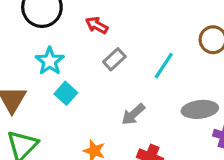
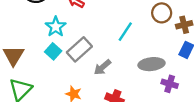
gray rectangle: (114, 59) -> (79, 49), moved, size x1.5
cyan star: (50, 61) -> (56, 27), moved

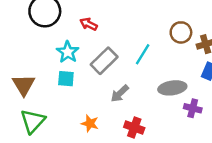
gray rectangle: (79, 49) -> (104, 61), moved
cyan square: (53, 51) -> (66, 79), turned -35

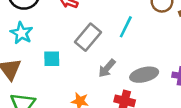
cyan star: (68, 52) -> (21, 33), moved
gray ellipse: (172, 88) -> (144, 75), moved

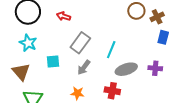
cyan line: (126, 27) -> (111, 50), moved
gray arrow: (107, 68) -> (84, 67), moved

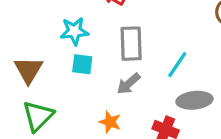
cyan star: (28, 43) -> (74, 31), moved, turned 30
gray rectangle: (80, 43) -> (131, 44), turned -50

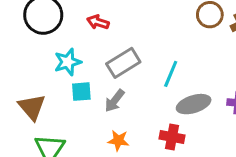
gray rectangle: (131, 44) -> (123, 63), turned 72
gray arrow: (129, 84) -> (115, 101), moved

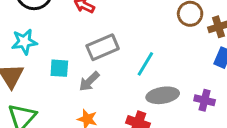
cyan star: (68, 62) -> (24, 42), moved

